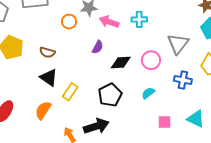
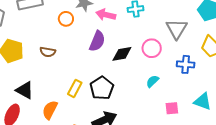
purple semicircle: (98, 47) -> (97, 41), size x1.5
black triangle: (49, 78) -> (25, 90), moved
black pentagon: (110, 95) -> (102, 88), moved

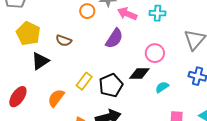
pink circle: (152, 48) -> (155, 53), moved
black diamond: (122, 54) -> (139, 73), moved
black triangle: (25, 90) -> (40, 61), moved, turned 48

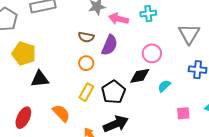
orange circle: (87, 11) -> (86, 63), moved
brown semicircle: (64, 41) -> (86, 37), moved
black triangle: (40, 61) -> (40, 79), turned 36
orange semicircle: (56, 98) -> (61, 113), turned 108

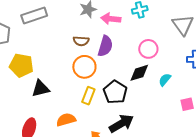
orange circle: (86, 63) -> (84, 67), size x1.5
orange semicircle: (61, 113) -> (66, 120), turned -54

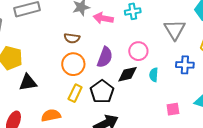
purple semicircle: (105, 46) -> (105, 57), moved
cyan semicircle: (165, 80) -> (154, 75), moved, turned -40

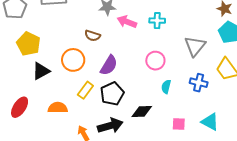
purple semicircle: (105, 57) -> (109, 65), moved
orange circle: (73, 64) -> (73, 60), moved
black diamond: (127, 74) -> (142, 112), moved
black triangle: (28, 82) -> (41, 71), turned -30

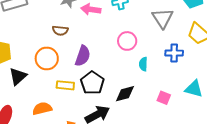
yellow rectangle: (85, 90) -> (65, 85), turned 72
pink square: (179, 124) -> (164, 98), turned 32

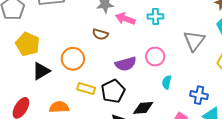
brown semicircle: (60, 31) -> (100, 34), moved
blue cross: (174, 53) -> (199, 95), moved
purple semicircle: (83, 56) -> (126, 64), moved, turned 45

